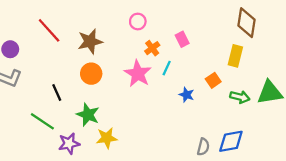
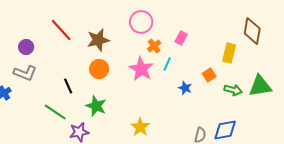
pink circle: (138, 21) -> (141, 22), size x1.5
brown diamond: (246, 23) -> (252, 31), moved
pink rectangle: (182, 39) -> (181, 38), turned 56
yellow star: (107, 138) -> (140, 127), moved, turned -30

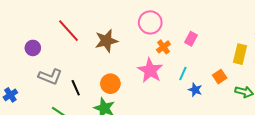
cyan line: (167, 64) -> (183, 73), moved
orange circle: (99, 69) -> (110, 84), moved
gray L-shape: (25, 73) -> (50, 77), moved

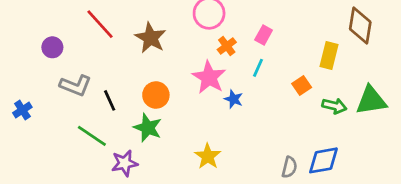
brown star: (106, 41) -> (150, 38), turned -30
cyan line: (183, 73) -> (258, 68), moved
blue star: (195, 90) -> (234, 99), moved

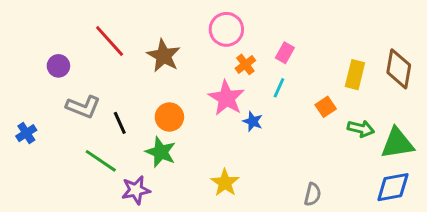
brown diamond: (360, 26) -> (399, 69), moved
green triangle: (371, 100) -> (397, 143), moved
blue diamond: (323, 160) -> (393, 187), moved

